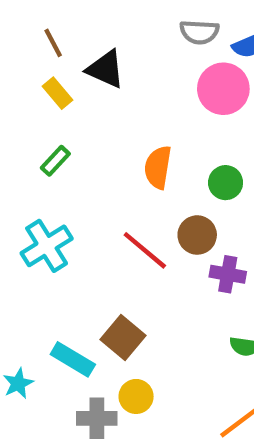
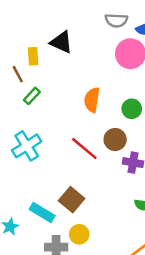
brown line: (53, 43) -> (18, 74), moved
yellow rectangle: (57, 93) -> (33, 56), turned 36

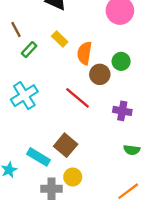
yellow rectangle: (33, 56) -> (60, 39), moved, turned -42
brown circle: (115, 140) -> (100, 74), moved

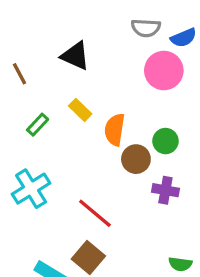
brown line: (16, 30) -> (20, 74), moved
red line: (77, 98) -> (95, 213), moved
purple cross: (122, 111) -> (165, 190), moved

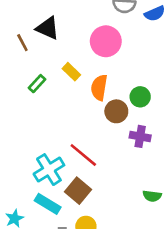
black triangle: (75, 56) -> (48, 28), moved
pink circle: (164, 71) -> (106, 41), moved
cyan cross: (31, 189) -> (49, 170), moved

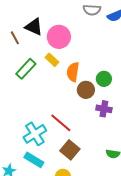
pink circle: (106, 41) -> (59, 37), moved
green rectangle: (37, 84) -> (26, 69), size x1.5
brown square: (78, 191) -> (70, 150), moved

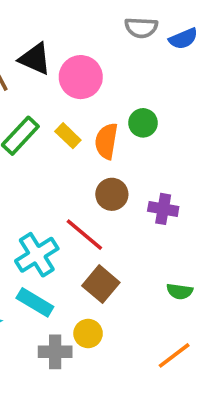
yellow rectangle: (52, 60) -> (68, 136), moved
green circle: (104, 79) -> (143, 123), moved
brown circle: (86, 90) -> (112, 194), moved

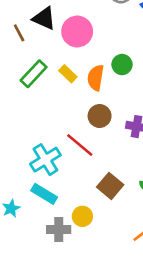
brown square: (101, 284) -> (110, 186), moved

